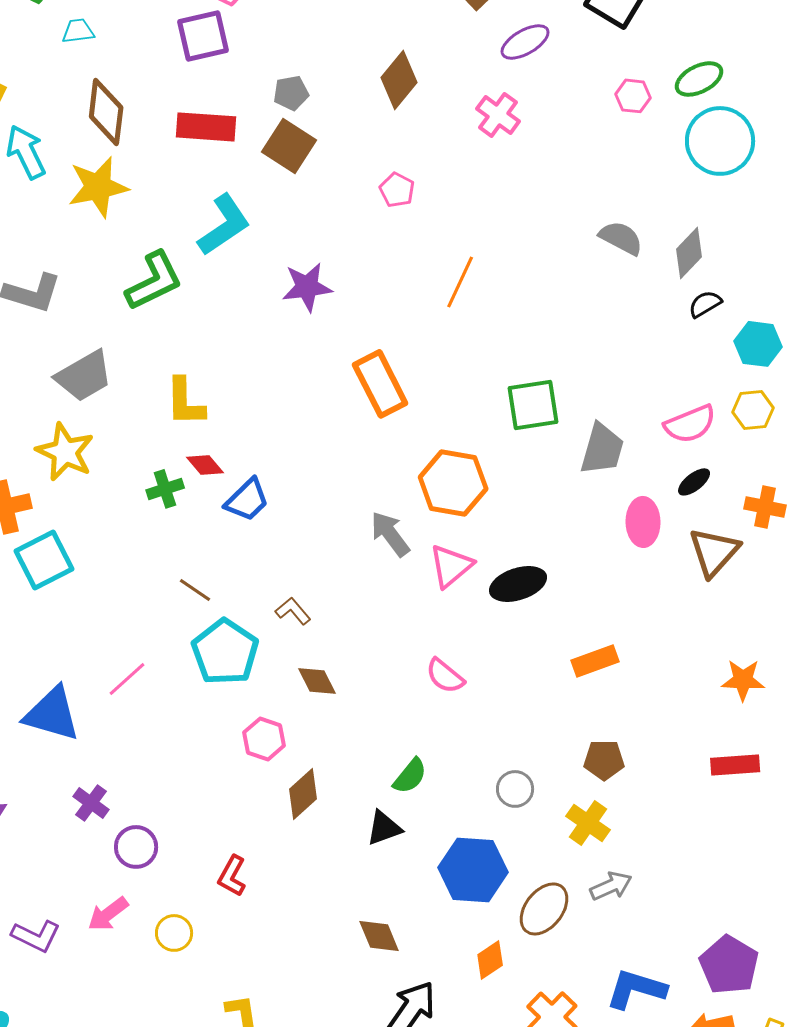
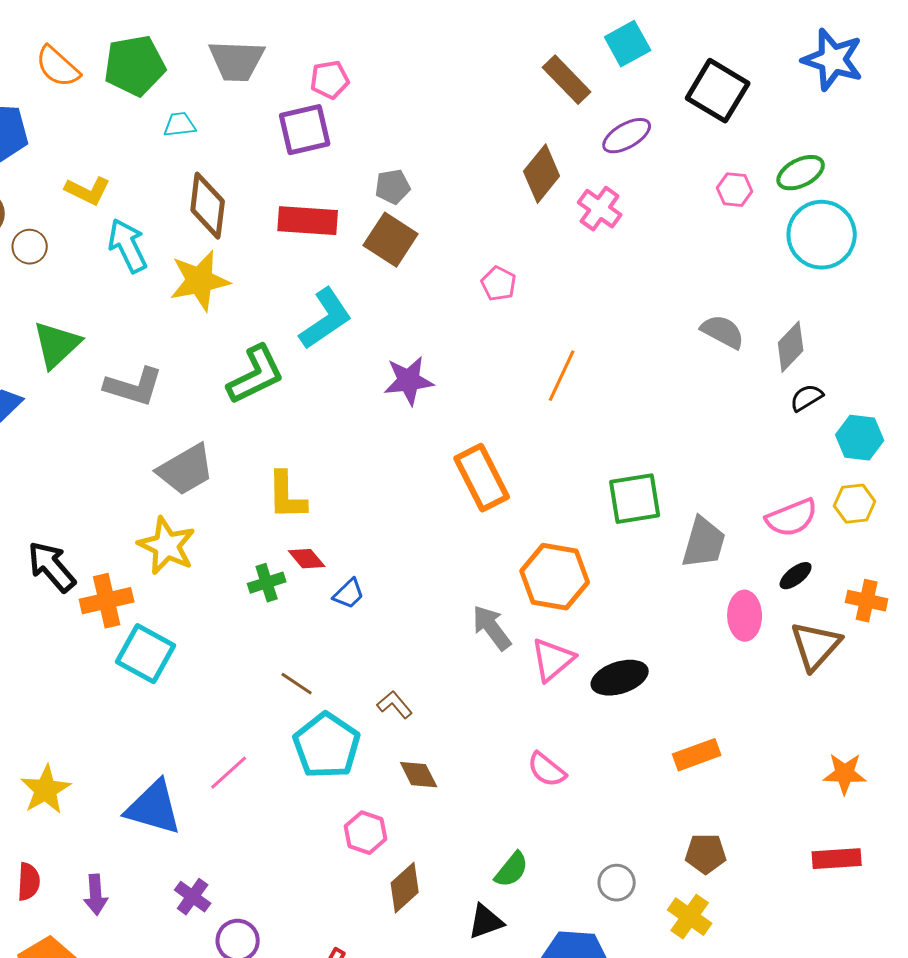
brown diamond: (399, 80) -> (542, 174), moved
blue trapezoid: (247, 500) -> (349, 594), size x0.7
cyan square: (44, 560) -> (146, 654), turned -34

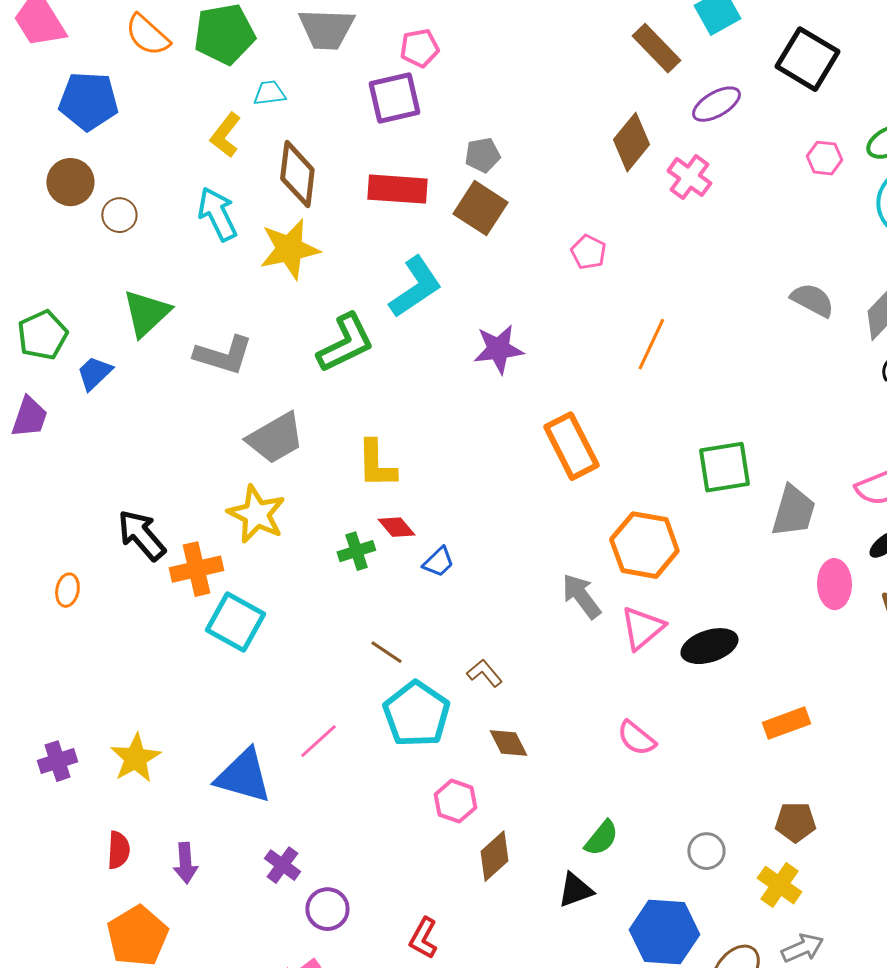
yellow L-shape: (88, 191) -> (225, 135), moved, turned 102

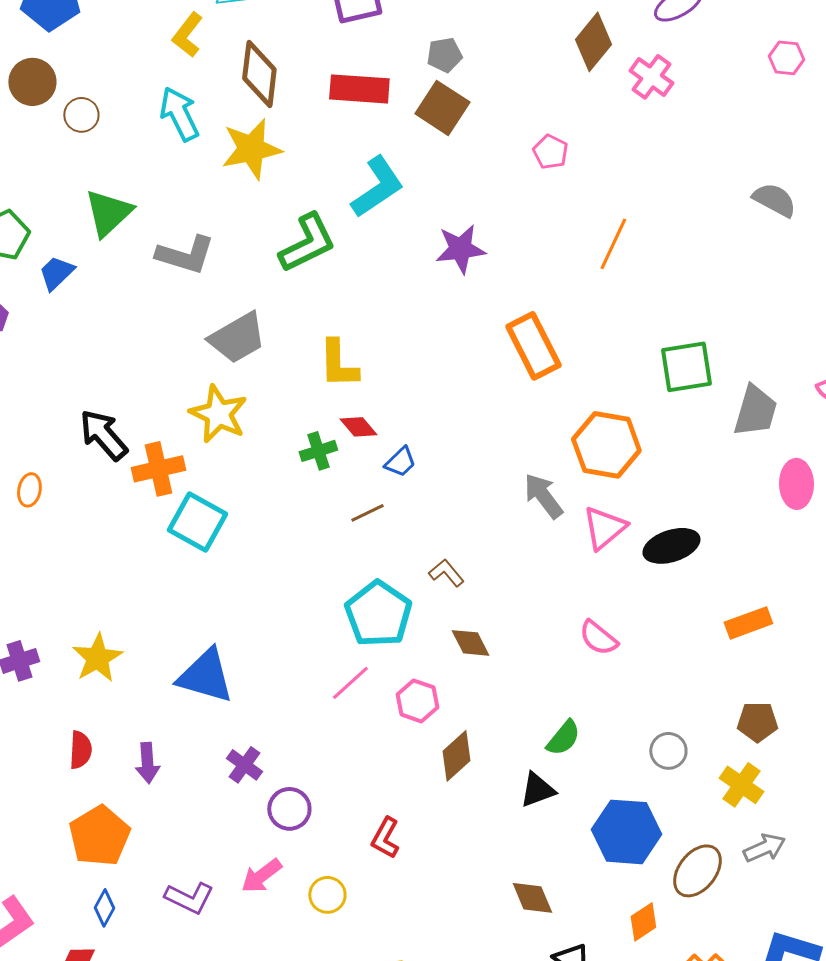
brown line: (386, 652) -> (367, 513), moved, turned -60
pink line: (318, 741) -> (350, 683), moved

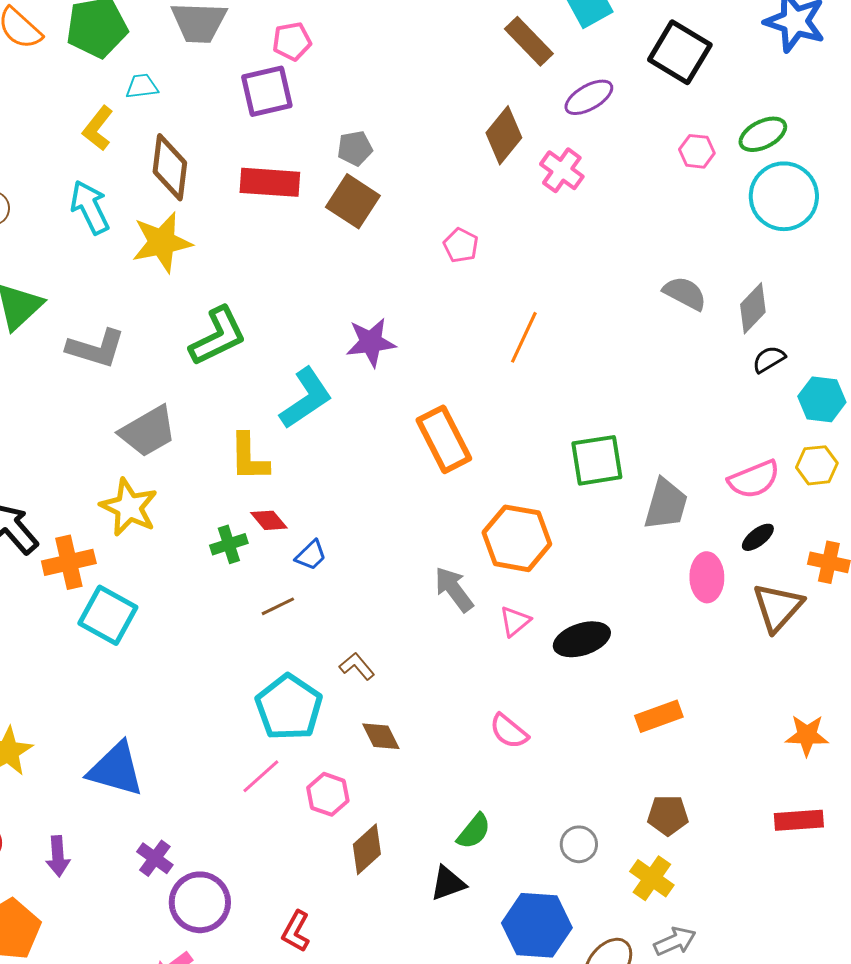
cyan L-shape: (377, 187) -> (306, 398), moved
pink triangle: (604, 528) -> (515, 621), size x0.7
purple circle: (289, 809) -> (200, 902), size x1.4

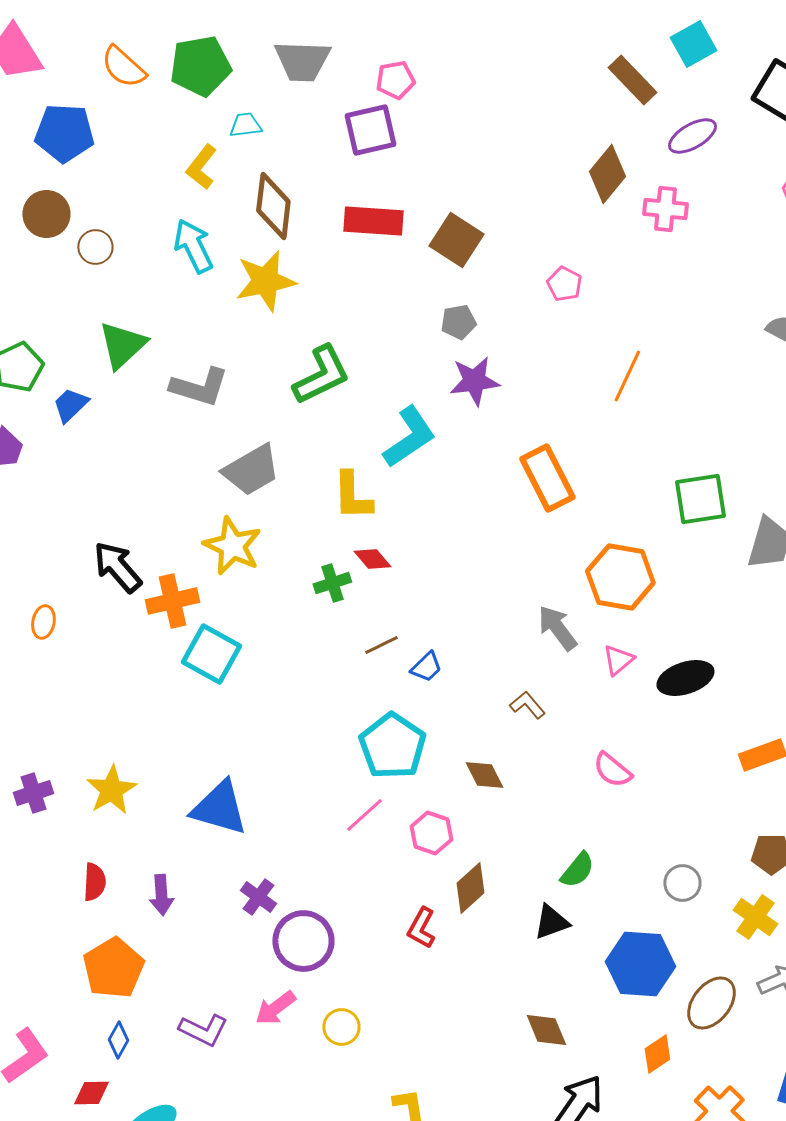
gray pentagon: (355, 148) -> (458, 322), moved
pink cross: (562, 170) -> (665, 209), turned -30
blue trapezoid: (311, 555) -> (426, 667), moved
brown L-shape: (357, 666) -> (527, 705), moved
red L-shape: (296, 931) -> (421, 928), moved

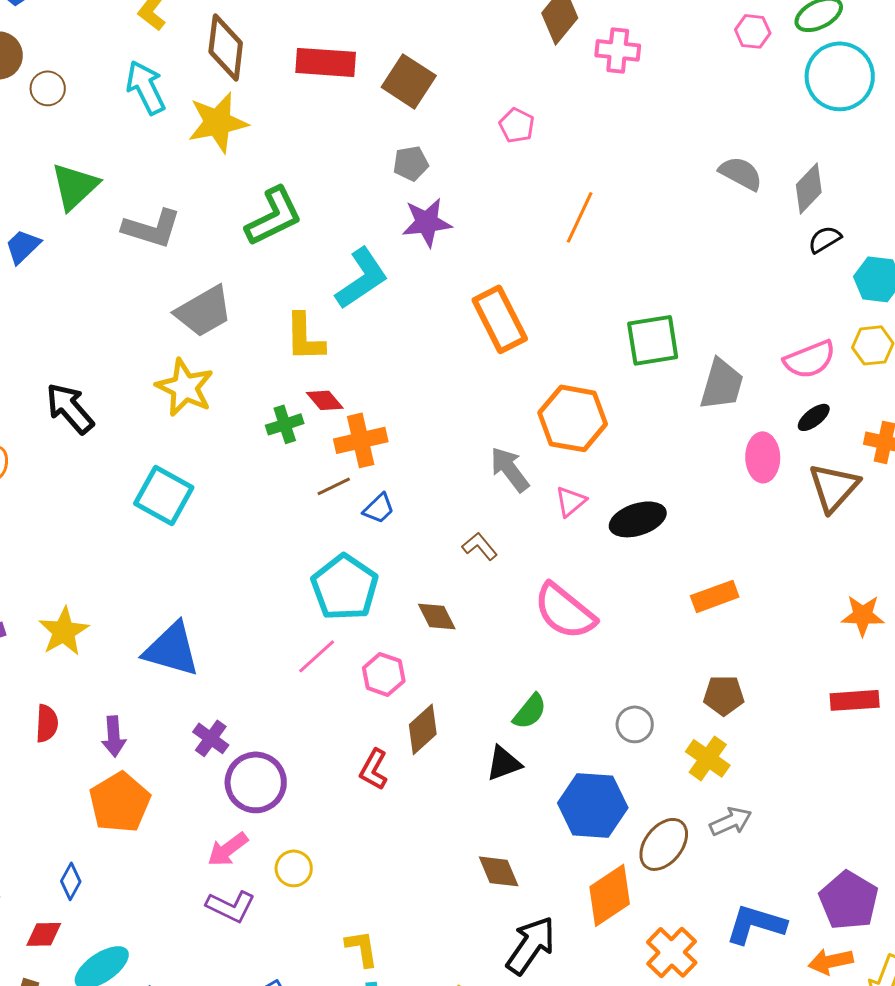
orange cross: (172, 601) -> (361, 440), moved
pink semicircle: (612, 770) -> (565, 611), size x1.6
orange pentagon: (113, 968) -> (120, 802), moved
purple L-shape: (203, 1030) -> (231, 906), moved
orange diamond: (657, 1054) -> (610, 895), size x1.6

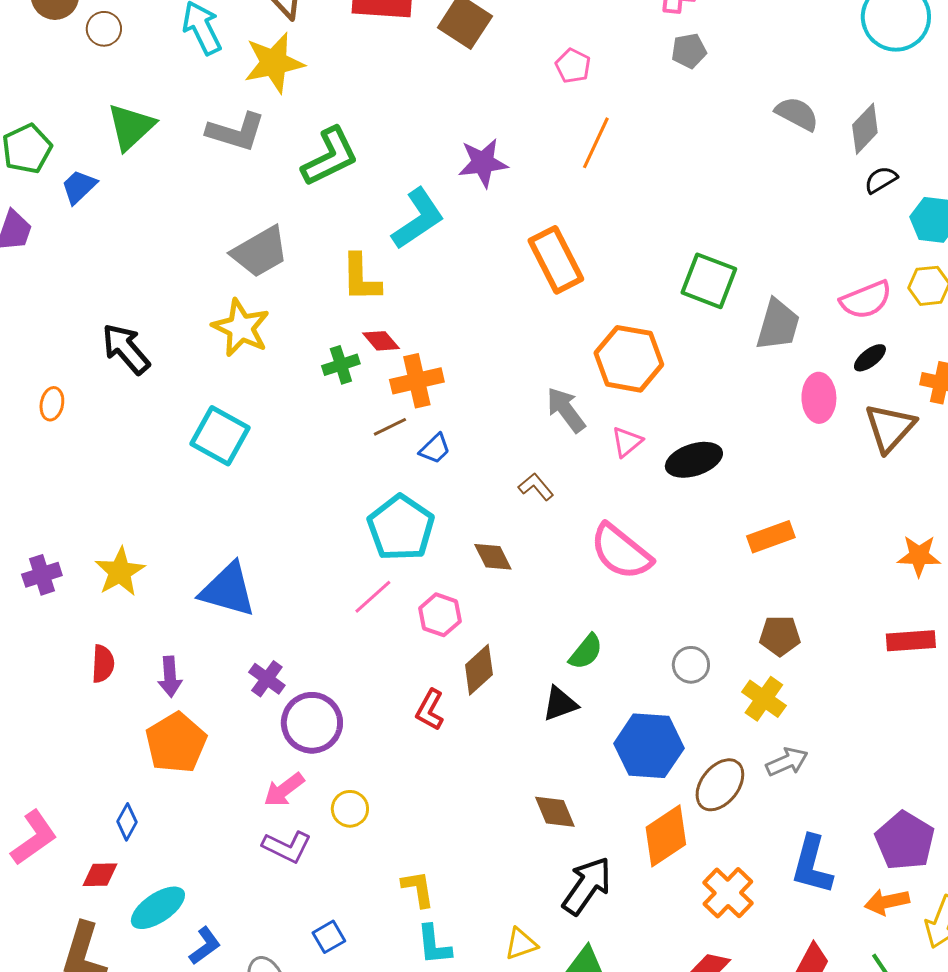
gray pentagon: (411, 163) -> (689, 51), moved
orange line: (580, 217) -> (596, 143), moved
gray L-shape: (152, 228) -> (236, 132), moved
green square: (653, 340) -> (709, 281), turned 30
blue L-shape: (756, 924) -> (812, 865), turned -92

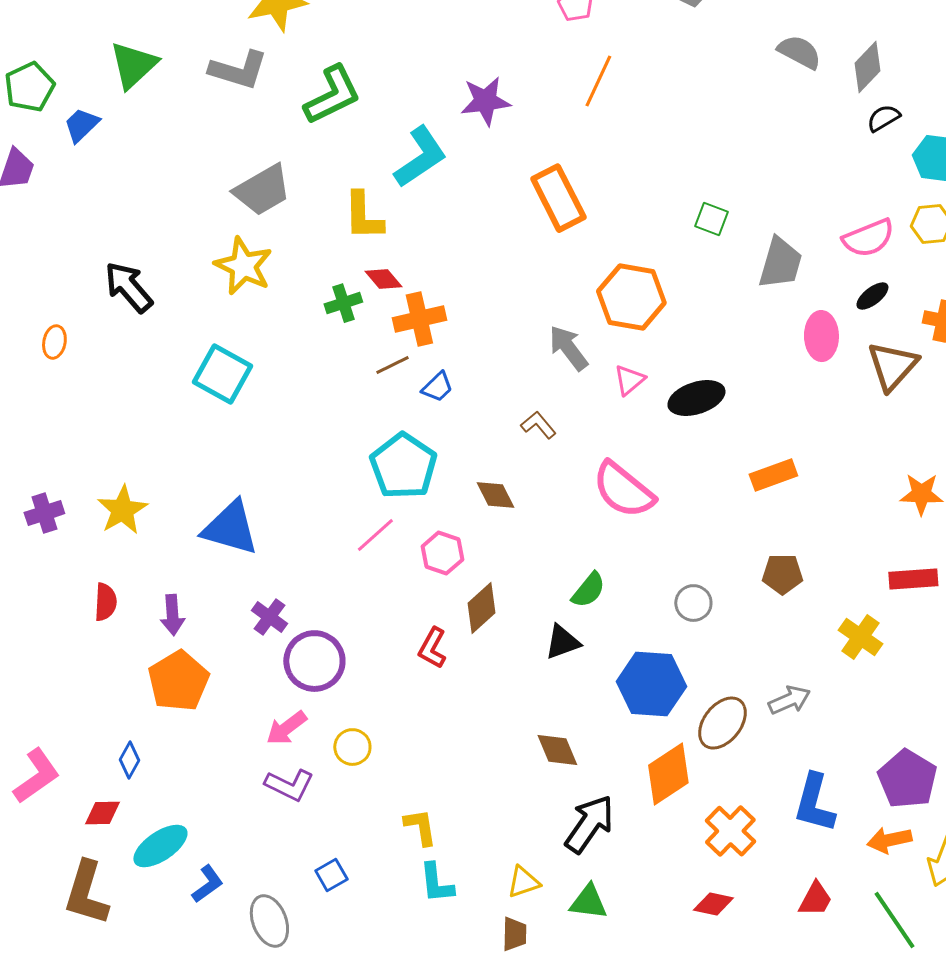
green square: (709, 281) -> (711, 219), size x0.6
yellow cross: (764, 699) -> (860, 637), moved

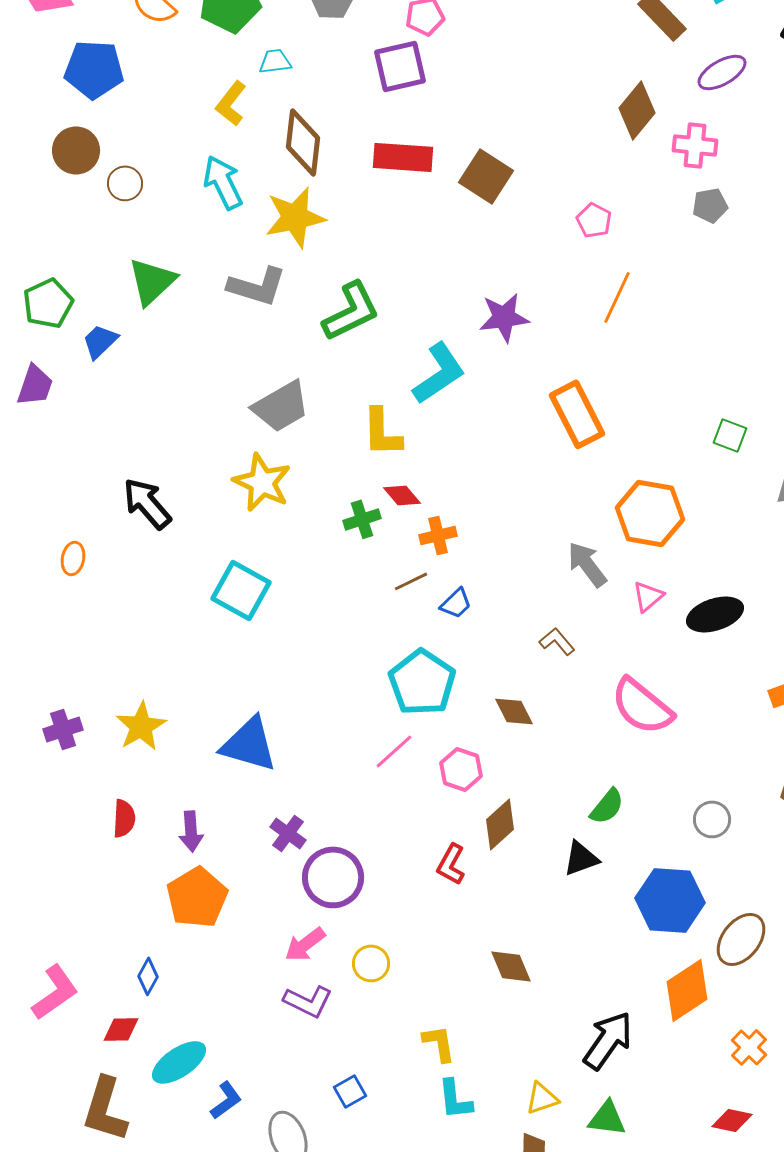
orange cross: (419, 319) -> (438, 535), size x0.7
brown diamond: (557, 750) -> (511, 966), moved
orange cross: (730, 831) -> (749, 1047), size x0.7

